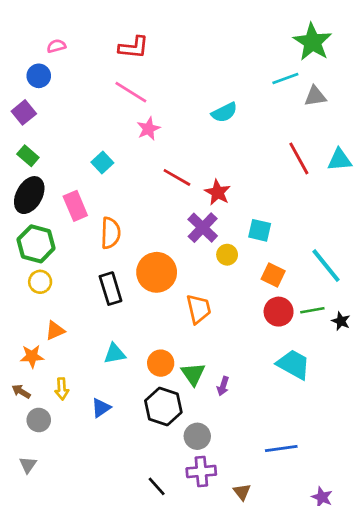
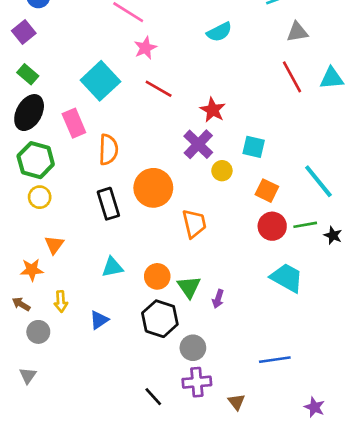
gray triangle: (315, 96) -> (297, 32), moved
cyan square: (102, 163) -> (100, 81), size x1.8
red line: (177, 177) -> (159, 89), moved
orange triangle: (55, 331) -> (54, 245), turned -30

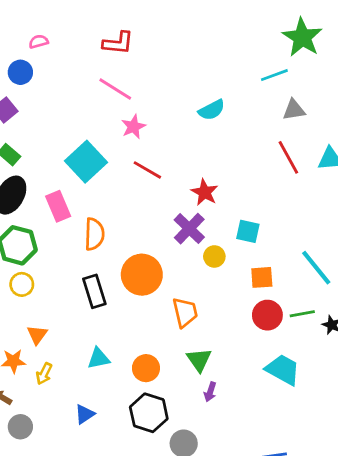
orange square: (267, 191) -> (262, 277), turned -30
green triangle: (189, 287) -> (199, 360), moved
yellow arrow: (61, 302) -> (44, 374), moved, turned 30

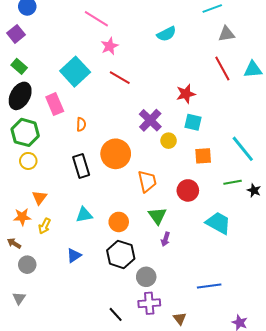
red star: (205, 192) -> (186, 94), moved, turned 30
orange semicircle: (94, 234) -> (81, 124), size x0.6
red circle: (267, 315) -> (188, 190), moved

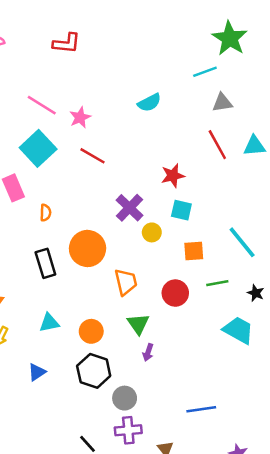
pink line: (96, 19) -> (42, 105), moved
green line: (233, 182) -> (217, 283), moved
cyan trapezoid: (218, 223) -> (238, 330), moved

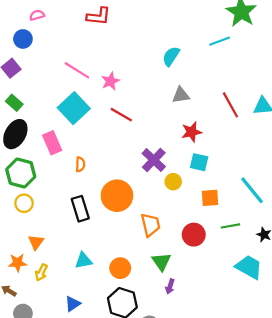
cyan semicircle: (149, 103) -> (171, 56), moved, turned 150
gray triangle: (222, 103) -> (181, 95), moved

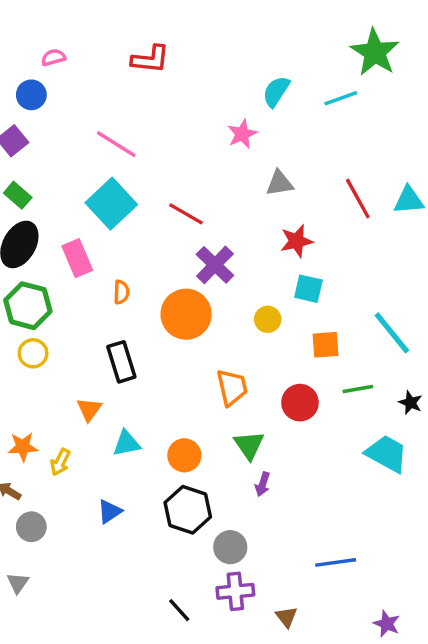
cyan semicircle: (171, 56) -> (276, 91), moved
pink star: (110, 81) -> (242, 134), moved
purple cross: (154, 160) -> (215, 265), moved
orange circle: (117, 196) -> (186, 314), moved
orange triangle: (36, 242) -> (89, 409), moved

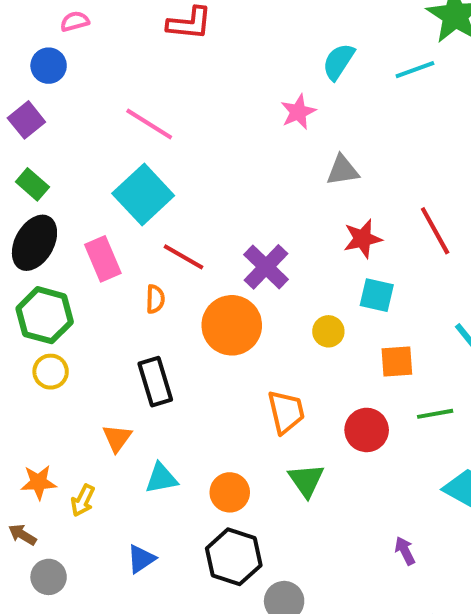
red line: (358, 199) -> (435, 231), moved
red line: (186, 214) -> (183, 257), moved
purple arrow: (263, 484) -> (405, 551), moved, turned 135

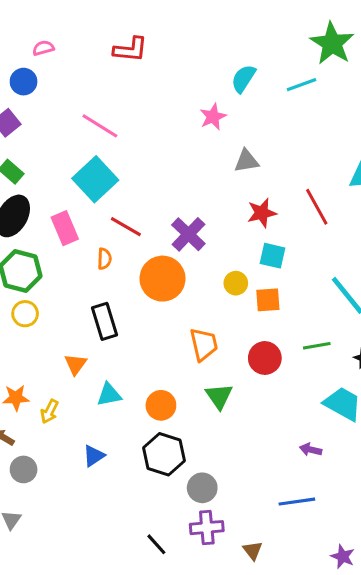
orange square: (397, 362) -> (268, 300), moved
purple arrow: (405, 551) -> (311, 450), moved, turned -50

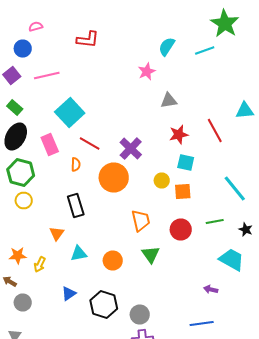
red L-shape: (130, 50) -> (88, 40), moved
pink line: (100, 126) -> (47, 76), moved, turned -45
black hexagon: (164, 454) -> (104, 304), moved

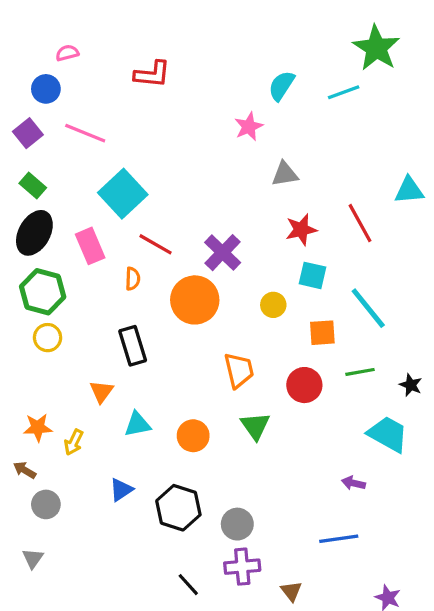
pink line: (47, 76) -> (85, 133), turned 35
cyan line: (235, 188) -> (368, 308), moved
orange square: (183, 192) -> (322, 333), moved

